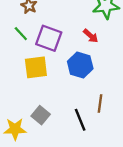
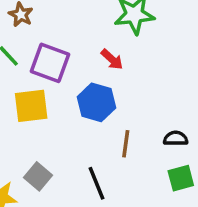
brown line: (100, 103) -> (126, 144), moved

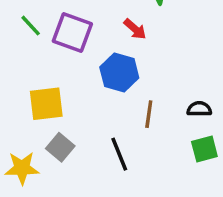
yellow square: (31, 106) -> (46, 104), moved

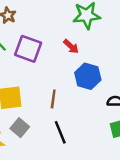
blue hexagon: (119, 72) -> (88, 76), moved
brown line: (149, 114) -> (53, 99), moved

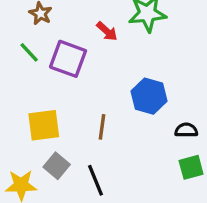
red arrow: (71, 46) -> (107, 31), moved
black line: (60, 132) -> (96, 180), moved

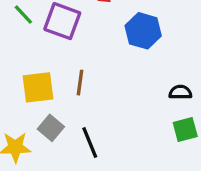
blue hexagon: (149, 96) -> (143, 31), moved
brown line: (102, 127) -> (80, 83), moved

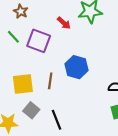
blue hexagon: (143, 31) -> (76, 67), moved

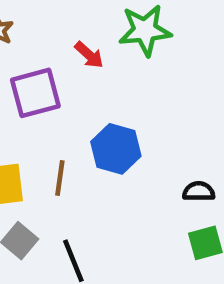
purple square: (39, 41) -> (35, 93), turned -35

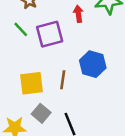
red arrow: (89, 55) -> (78, 14), turned -140

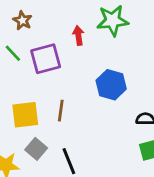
blue hexagon: (93, 64) -> (111, 85), moved

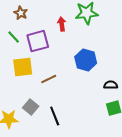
brown line: (61, 111) -> (49, 79), turned 56
yellow square: (25, 115) -> (23, 67), moved

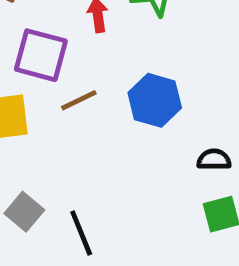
purple square: (38, 41) -> (41, 55), turned 30
brown line: (49, 79) -> (79, 100), moved

